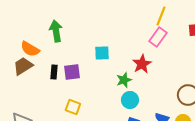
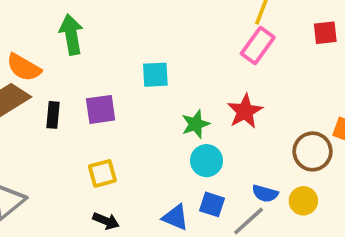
red star: (142, 64) -> (245, 111), moved
black rectangle: (54, 72) -> (53, 115), moved
yellow square: (73, 107) -> (102, 173), turned -35

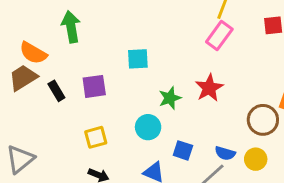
black rectangle: (53, 115) -> (56, 91), turned -36
cyan circle: (207, 161) -> (148, 127), moved
blue square: (212, 204) -> (183, 150), moved

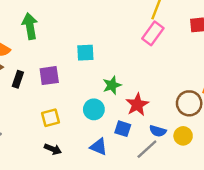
red star: (209, 88) -> (137, 105), moved
black rectangle: (56, 91) -> (18, 79), turned 49

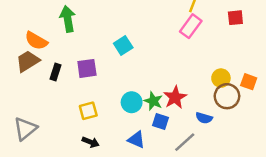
cyan square: (85, 53) -> (123, 45), turned -30
green star: (112, 85) -> (153, 101), moved, turned -30
blue semicircle: (158, 131) -> (204, 118), moved
yellow circle: (183, 136) -> (221, 78), moved

